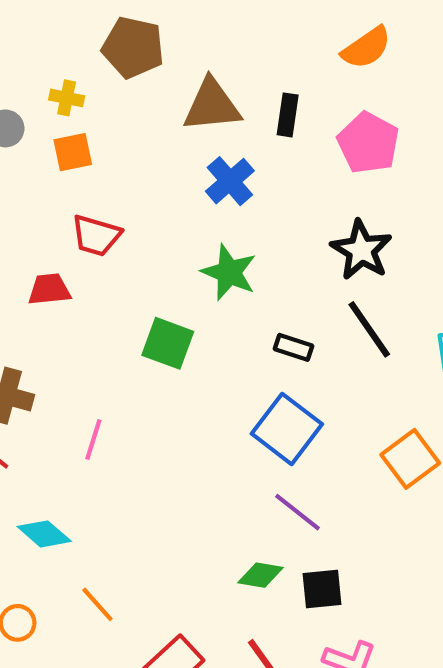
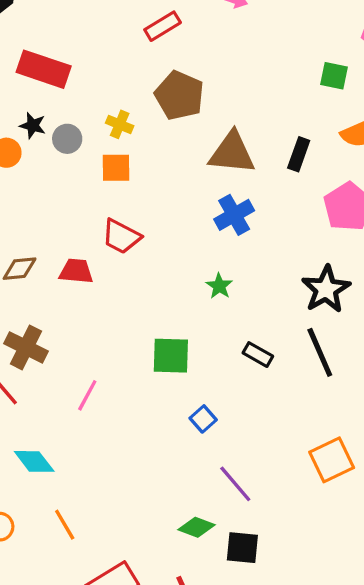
black rectangle: (288, 115) -> (299, 154), moved
green star: (229, 272) -> (219, 286), size x0.6
green square: (168, 343) -> (171, 356), moved, turned -30
blue square: (287, 429) -> (203, 419), moved, size x0.5

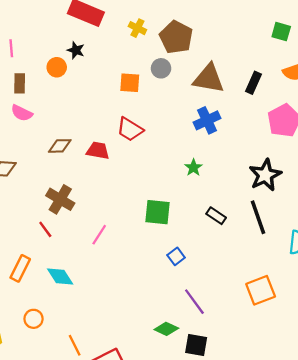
yellow cross: (120, 124) -> (137, 28), moved
gray circle: (67, 139) -> (161, 68), moved
orange line: (65, 525) -> (75, 345), moved

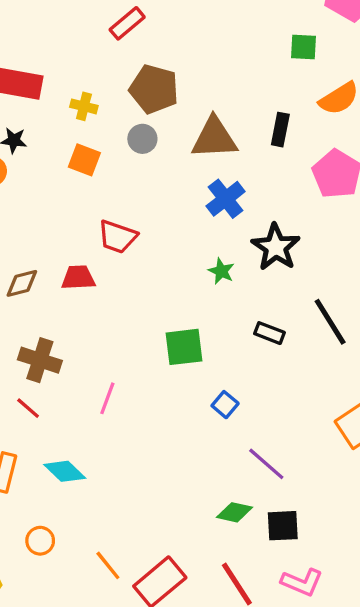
yellow cross: (137, 28) -> (84, 106), moved
orange square: (130, 83) -> (84, 160), moved, turned 30
black star: (265, 175) -> (276, 247), moved

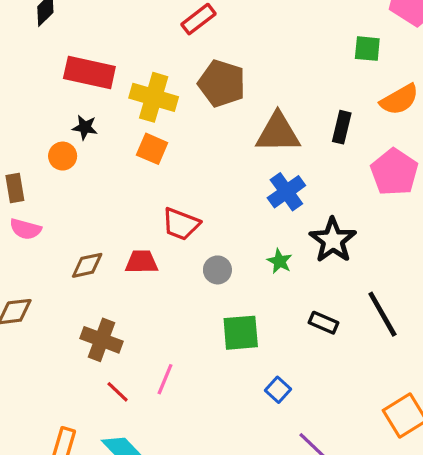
yellow cross: (84, 106) -> (154, 97), size x1.8
gray circle: (142, 139) -> (217, 270), moved
red line: (28, 408) -> (118, 392), moved

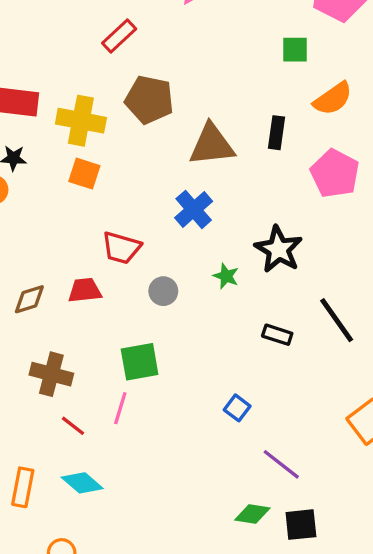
blue cross: (286, 192) -> (194, 209), moved
green square: (241, 333) -> (140, 362), moved

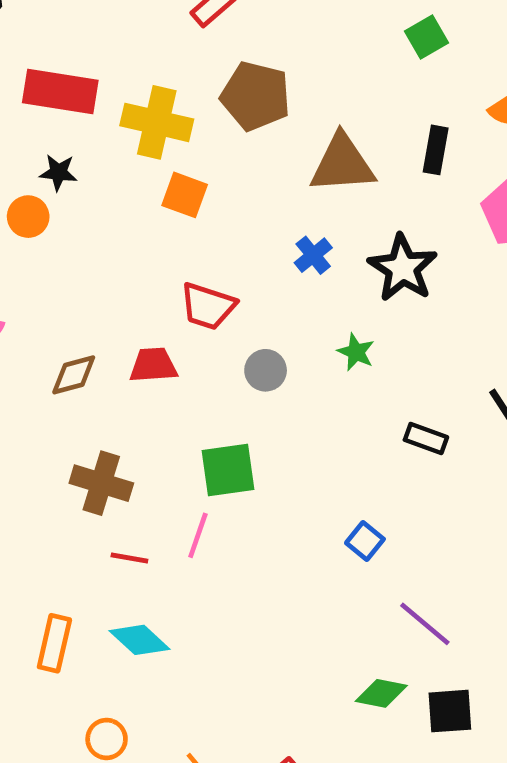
green square: (295, 50) -> (427, 37), moved, turned -32
orange square: (84, 174) -> (185, 195), moved
blue cross: (194, 209) -> (313, 255), size x0.7
black star: (279, 249) -> (403, 268), moved
red line: (73, 426) -> (129, 558), turned -30

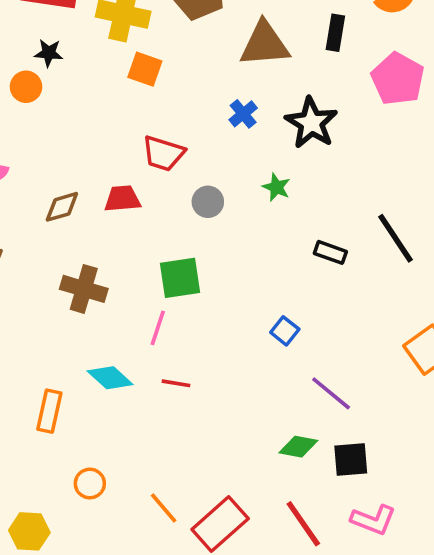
red line: (129, 558) -> (176, 383), moved
cyan diamond: (140, 640) -> (110, 378), moved

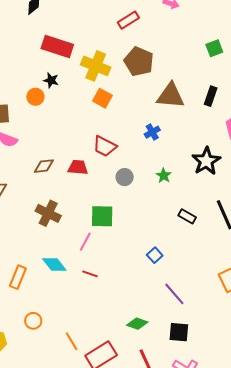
black star: (311, 123) -> (206, 161), moved
green diamond: (298, 447) -> (137, 324), moved

